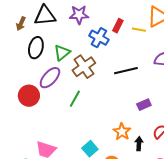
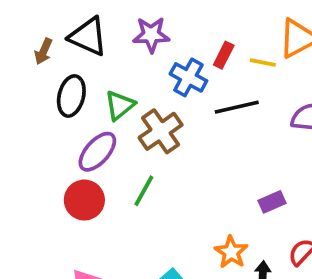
black triangle: (45, 16) -> (88, 37), turned 30
black line: (126, 71) -> (237, 107), moved
red circle: (29, 96) -> (84, 200), moved

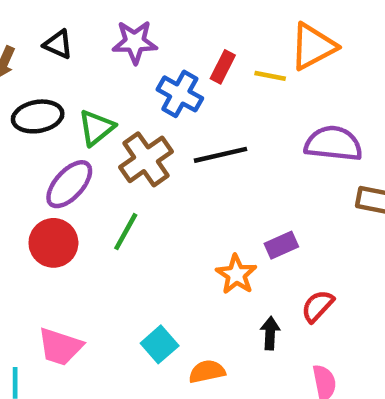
black triangle: (88, 37) -> (58, 44), size x0.6
black ellipse: (71, 96) -> (38, 116), turned 66
black line: (237, 107) -> (220, 155), moved
orange star: (231, 252) -> (236, 274), moved

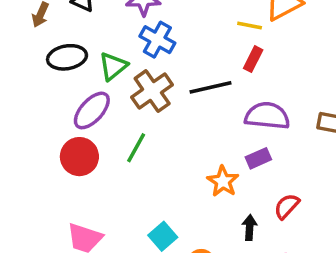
red rectangle: (223, 67) -> (253, 59), moved
blue cross: (180, 94) -> (157, 40), moved
purple semicircle: (333, 144) -> (267, 116), moved

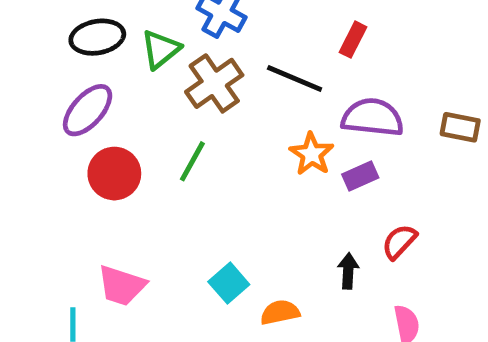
black line: (211, 87) -> (295, 79), turned 36
purple ellipse: (92, 110) -> (88, 110), moved
orange star: (223, 181) -> (312, 154), moved

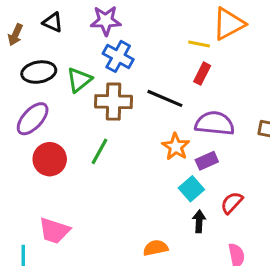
brown cross: (214, 83) -> (113, 102), turned 36
cyan square: (229, 283) -> (191, 189), moved

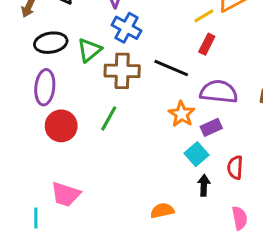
yellow line: (199, 44) -> (204, 16), turned -42
purple ellipse: (33, 119) -> (45, 87), turned -36
red semicircle: (232, 203) -> (235, 168), turned -40

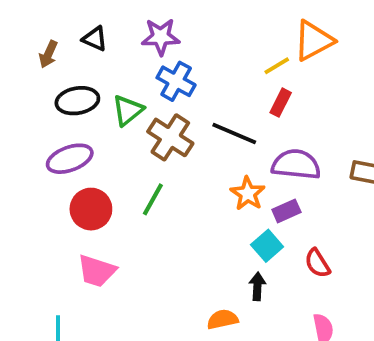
brown cross: (122, 71) -> (170, 137), turned 32
purple ellipse: (45, 87) -> (70, 159), turned 64
red semicircle: (235, 168) -> (317, 263), turned -35
black arrow: (204, 185) -> (257, 286), moved
pink trapezoid: (66, 194) -> (97, 271), moved

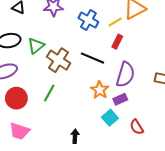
blue cross: (176, 81) -> (88, 20), moved
purple semicircle: (296, 165) -> (125, 75), turned 100
black arrow: (257, 286) -> (75, 136), moved

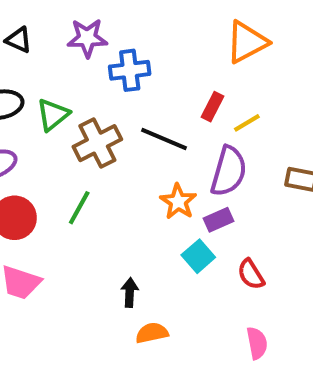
blue cross: (88, 20) -> (130, 70), moved, turned -36
yellow line: (115, 22) -> (247, 123), moved
brown cross: (59, 60) -> (97, 143), turned 30

